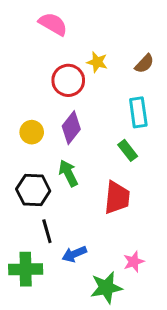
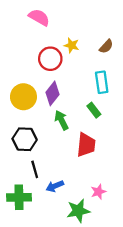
yellow circle: (32, 132) -> (23, 97), size x1.5
green arrow: (68, 173) -> (61, 120), moved

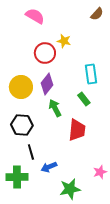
brown semicircle: (106, 46) -> (97, 14), moved
pink star: (98, 192) -> (100, 172), moved

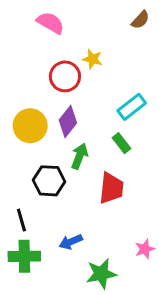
cyan rectangle: (91, 74) -> (132, 107), turned 60
green arrow: (55, 108) -> (79, 156), turned 48
black hexagon: (22, 125) -> (49, 181), moved
black line: (31, 152) -> (21, 220), moved

